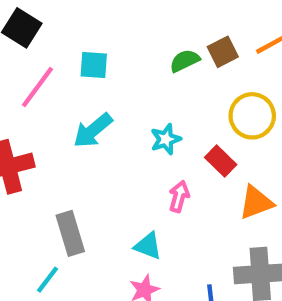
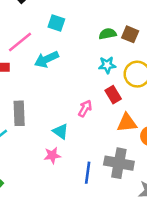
brown square: (223, 52) -> (130, 34), turned 35
pink line: (38, 87) -> (20, 42), moved
cyan star: (166, 139) -> (107, 65), moved

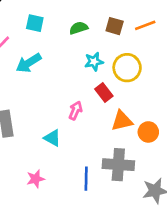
green semicircle: (108, 34) -> (79, 28), moved
pink star: (52, 155) -> (36, 179), moved

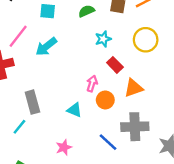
yellow circle: (127, 68) -> (146, 40), moved
orange circle: (148, 132) -> (105, 100), moved
blue line: (86, 179) -> (108, 142), turned -42

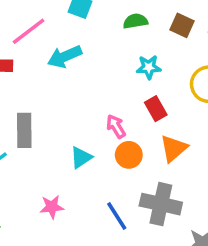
pink arrow: (92, 84) -> (116, 126), turned -63
orange triangle: (134, 88) -> (174, 148), turned -36
cyan triangle: (74, 110) -> (81, 157), turned 49

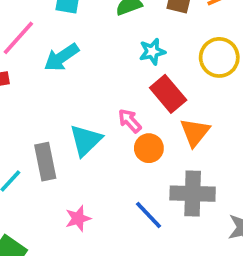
red rectangle: (156, 109) -> (168, 94), size x1.4
gray rectangle: (24, 130) -> (45, 162), moved
cyan triangle: (81, 157) -> (86, 140), moved, size x1.4

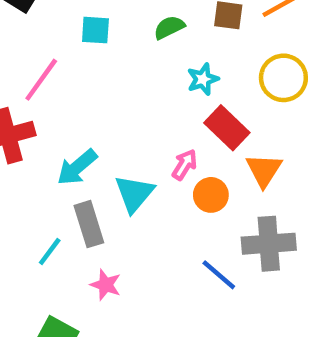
cyan arrow: (61, 57) -> (77, 167), moved
pink arrow: (130, 121) -> (185, 165), turned 80
pink star: (78, 218) -> (106, 285), moved, turned -30

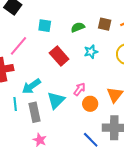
red rectangle: (227, 128) -> (59, 56), moved
cyan line: (50, 252) -> (15, 104), moved, turned -48

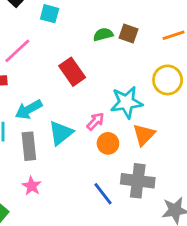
brown square: (105, 24) -> (129, 33), moved
cyan square: (45, 26) -> (50, 14), moved
cyan star: (91, 52) -> (126, 102), moved, size x1.6

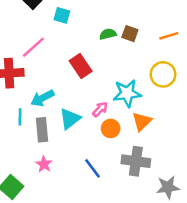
blue line: (103, 194) -> (92, 168), moved

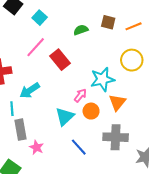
cyan square: (62, 15) -> (40, 18), turned 32
brown square: (130, 34) -> (108, 22), moved
pink line: (33, 47) -> (36, 47), moved
cyan triangle: (70, 119) -> (65, 117), moved
gray rectangle: (42, 130) -> (21, 130), moved

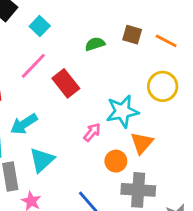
orange line: (134, 26) -> (166, 41), turned 49
orange circle: (91, 111) -> (116, 161), moved
cyan triangle: (65, 117) -> (42, 160), moved

